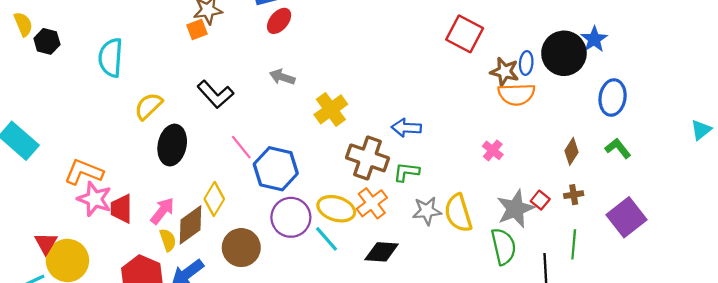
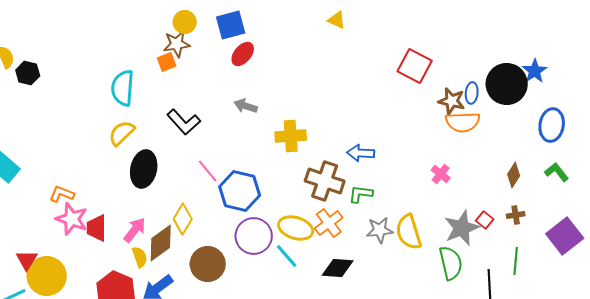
cyan semicircle: (111, 58) -> (123, 88), moved
yellow cross: (331, 109) -> (291, 136), turned 32
orange L-shape: (84, 172) -> (62, 194), size x0.7

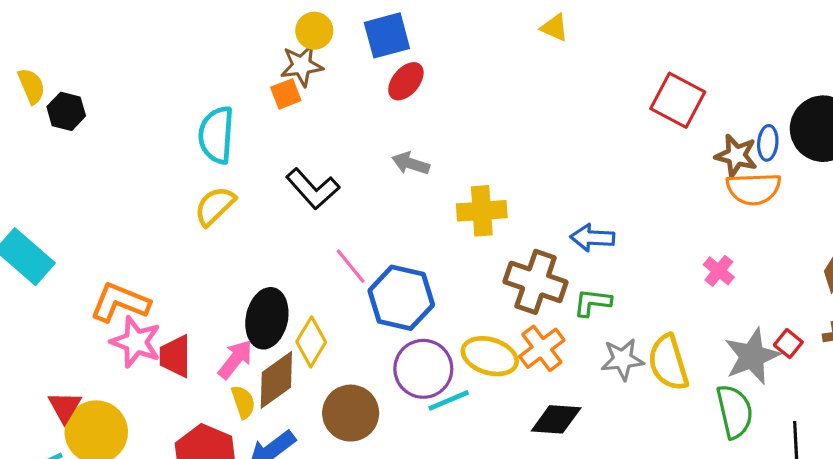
black ellipse: (144, 169) -> (267, 318), moved
orange L-shape: (62, 194) -> (120, 302), size x1.5
cyan line: (287, 256) -> (449, 400), moved, turned -72

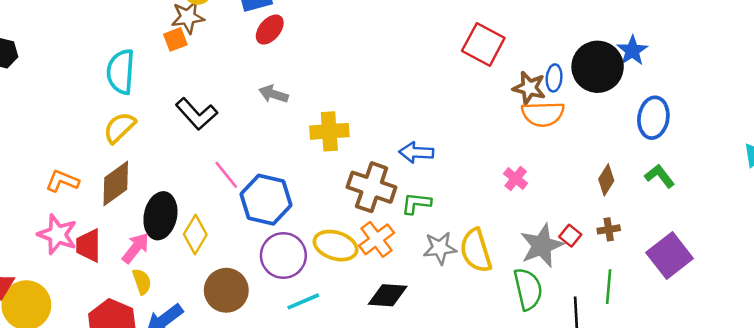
orange L-shape: (120, 302) -> (62, 181), moved, size x0.7
brown diamond: (276, 380) -> (116, 183), moved
cyan line: (449, 400) -> (303, 301), moved

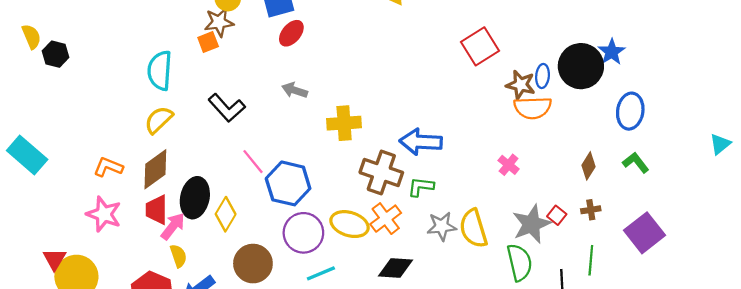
red square: (483, 44) -> (480, 46), turned 30
blue arrow: (416, 152) -> (421, 142), size x1.4
red trapezoid: (88, 246) -> (156, 210), moved

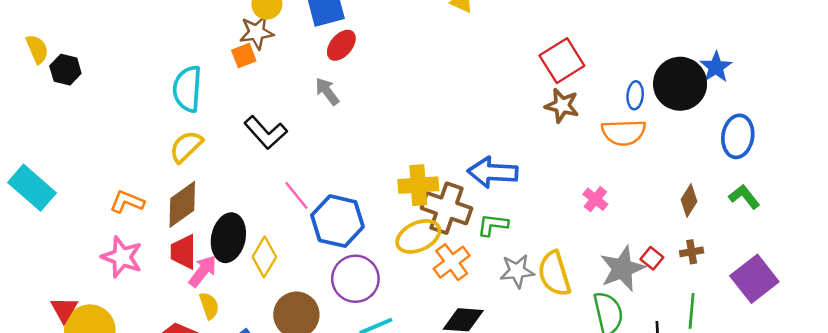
brown star: (521, 85) -> (562, 106), moved
gray arrow: (295, 90) -> (327, 91), moved, turned 35
yellow cross: (344, 123) -> (418, 185), moved
yellow ellipse: (349, 224) -> (418, 236), moved, turned -42

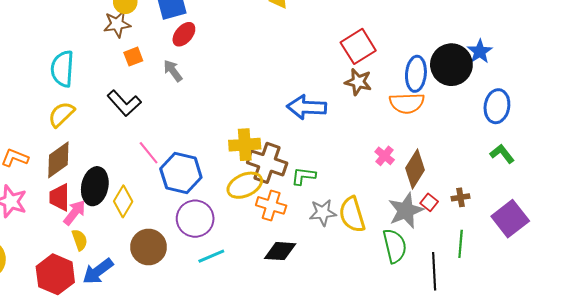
orange square: (244, 56) -> (133, 57), moved
blue ellipse: (635, 95) -> (416, 74), size x1.6
blue arrow: (493, 172) -> (307, 107), moved
brown diamond: (689, 201) -> (415, 169), moved, size x1.5
orange cross: (452, 262) -> (271, 205), turned -36

